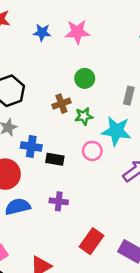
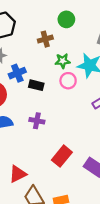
green star: (84, 116) -> (63, 61), moved
blue cross: (31, 147) -> (17, 73), turned -35

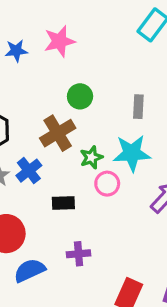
brown cross: (45, 39) -> (58, 133), size x1.5
blue cross: (17, 73) -> (29, 171), moved

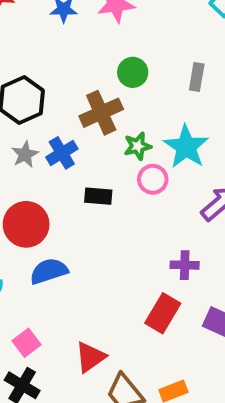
gray rectangle: (138, 107) -> (197, 77), moved
cyan star: (132, 153) -> (186, 147), turned 30
purple cross: (79, 254) -> (185, 265), moved

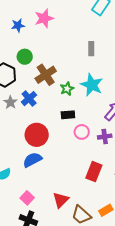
green circle: (133, 72) -> (25, 57), moved
pink circle: (153, 179) -> (82, 132), moved
black rectangle: (98, 196) -> (68, 115), moved
red circle: (26, 224) -> (37, 135), moved
purple cross: (185, 265) -> (105, 137), moved

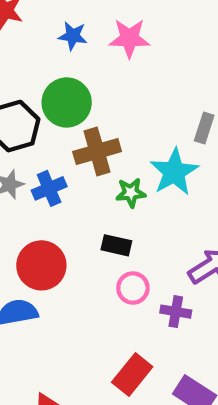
green circle: (25, 57) -> (67, 102), size x1.5
cyan star: (92, 85) -> (174, 172), moved

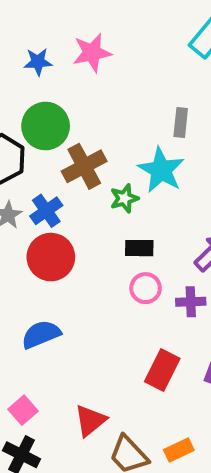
black rectangle: (116, 245) -> (139, 248), moved
red circle: (41, 265) -> (51, 257), moved

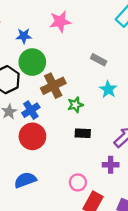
blue star: (38, 62) -> (24, 36), moved
gray rectangle: (181, 122) -> (99, 60), moved, turned -70
cyan star: (161, 170) -> (108, 89), moved, size x0.7
pink circle: (146, 288) -> (78, 182), moved

